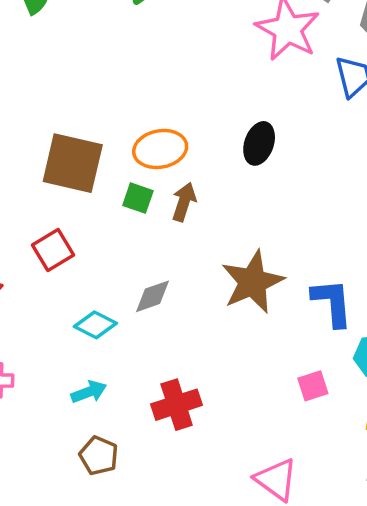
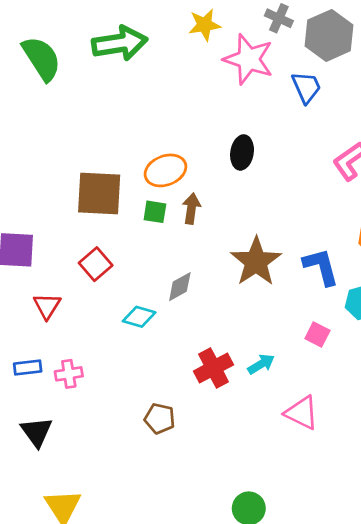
pink square: (313, 386) -> (317, 335), turned -35
cyan arrow: (89, 392) -> (261, 364), moved

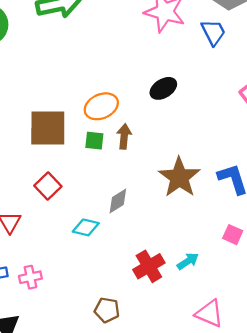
black ellipse: (242, 152) -> (163, 88), turned 52
pink triangle: (302, 413) -> (209, 314), moved

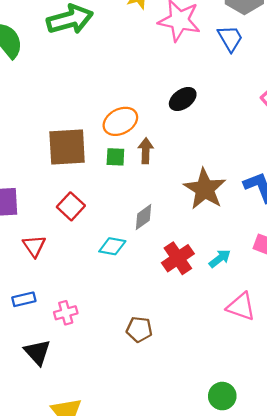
cyan arrow: (188, 261) -> (220, 258), moved
red cross: (149, 266) -> (178, 258), moved
pink cross: (30, 277) -> (66, 313), moved
pink triangle: (209, 314) -> (241, 307), moved

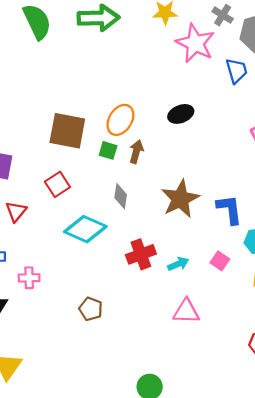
orange ellipse: (120, 121) -> (120, 120), turned -44
gray diamond: (143, 217) -> (121, 196), moved, turned -60
cyan diamond: (112, 246) -> (85, 229), size x1.6
pink triangle: (241, 307) -> (186, 311), turned -32

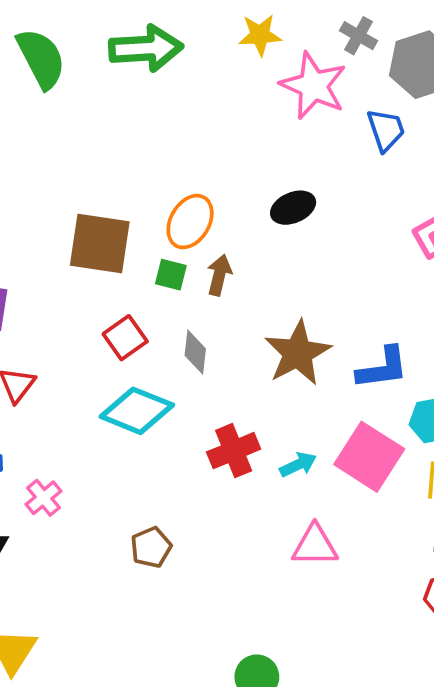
red square: (57, 184) -> (125, 338), moved
blue L-shape: (230, 209) -> (383, 368), turned 92
pink square: (220, 261) -> (369, 457), size x2.0
pink cross: (29, 278) -> (44, 498), turned -36
brown pentagon: (91, 309) -> (151, 547), turned 30

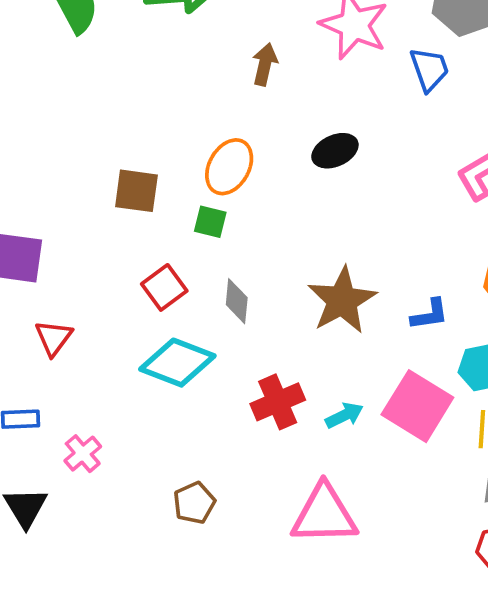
brown square: (100, 244) -> (136, 191), size x0.7
brown arrow: (219, 275) -> (265, 64), moved
blue L-shape: (383, 368) -> (430, 314), size x0.7
pink triangle: (315, 545) -> (324, 514), moved, size x1.4

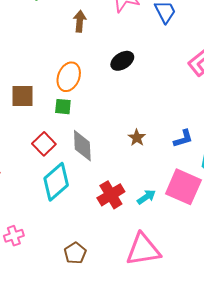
brown star: (342, 300) -> (137, 138), size x0.5
gray diamond: (237, 301) -> (82, 146), size x1.4
cyan diamond: (177, 363) -> (56, 182), turned -54
pink cross: (83, 454) -> (14, 236), turned 30

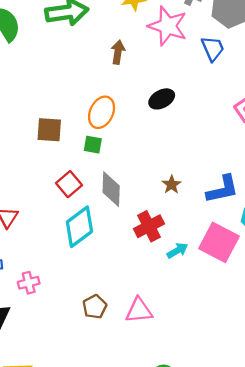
blue L-shape: (183, 139) -> (222, 189), size x1.5
red cross: (111, 195) -> (149, 226), moved
pink triangle: (143, 250) -> (139, 310), moved, size x0.7

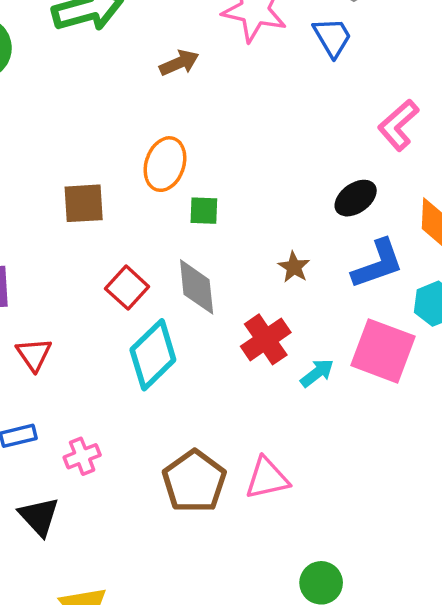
brown arrow: (118, 52) -> (179, 63), turned 65
black ellipse: (162, 99) -> (356, 198), moved
green square: (93, 145) -> (204, 211), moved
brown pentagon: (95, 307) -> (194, 481), size x1.6

